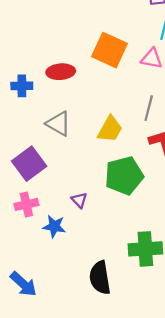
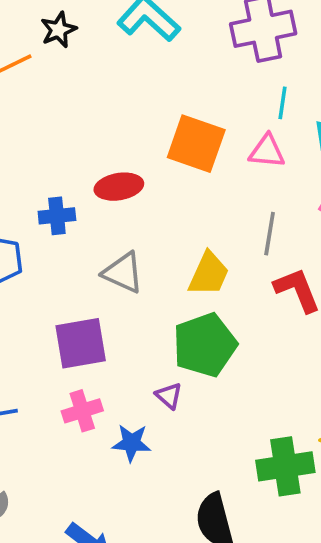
purple square: (29, 164) -> (81, 343), turned 32
green pentagon: (124, 176) -> (205, 345), moved

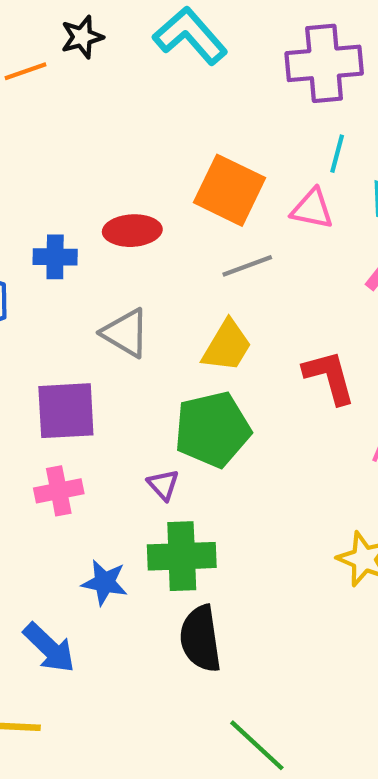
gray line: (270, 234) -> (247, 266), moved, turned 54
blue star: (131, 443) -> (105, 582), moved
green cross: (285, 466) -> (182, 556), moved

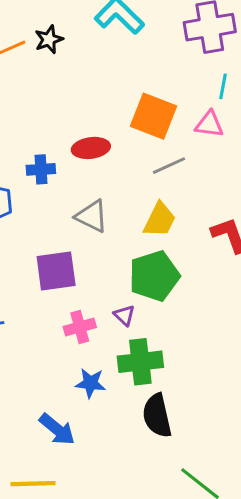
black star: (82, 37) -> (49, 39), moved
pink cross: (59, 491) -> (80, 327), moved

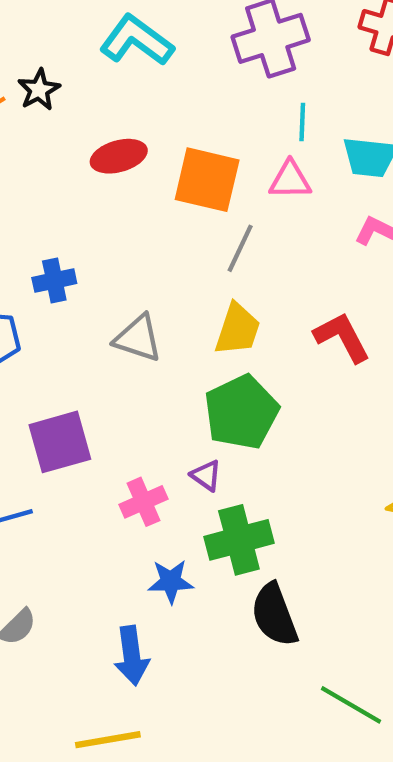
red ellipse: (91, 148) -> (119, 156), moved
gray line: (169, 166) -> (240, 248), turned -32
purple square: (56, 271) -> (60, 442), moved
blue arrow: (57, 429) -> (132, 656), turned 51

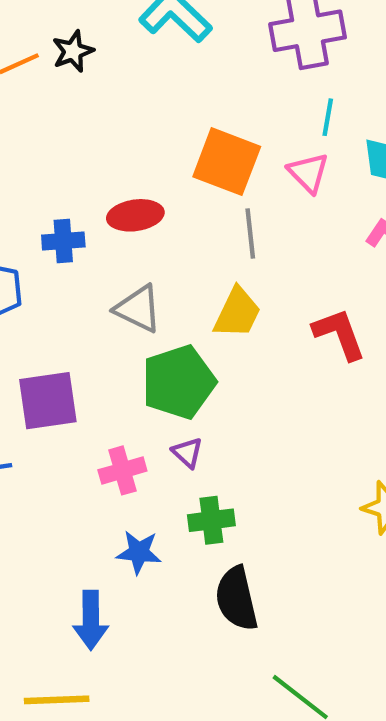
red ellipse: (119, 156) -> (135, 215), moved
pink triangle: (290, 180) -> (308, 173), turned 39
gray line: (240, 248) -> (250, 233), turned -39
green pentagon: (241, 412) -> (179, 382), moved
green cross: (239, 540) -> (211, 520), size x0.7

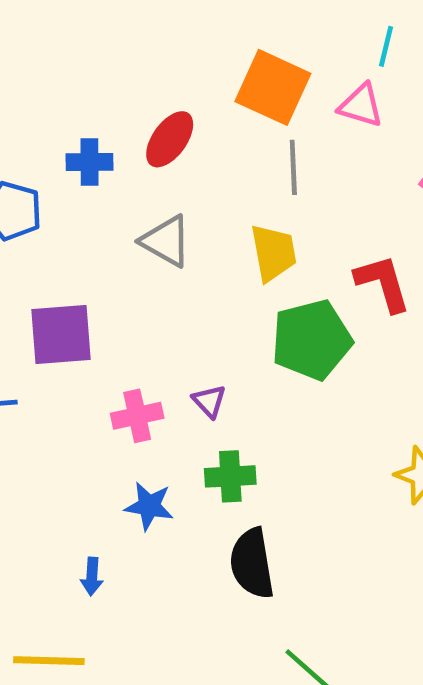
pink triangle: (308, 173) -> (361, 105), turned -33
red ellipse: (135, 215) -> (170, 139), turned -50
yellow trapezoid: (237, 313) -> (273, 253), turned -40
green pentagon: (179, 382) -> (311, 340), moved
blue arrow: (91, 620) -> (92, 576), size x0.6

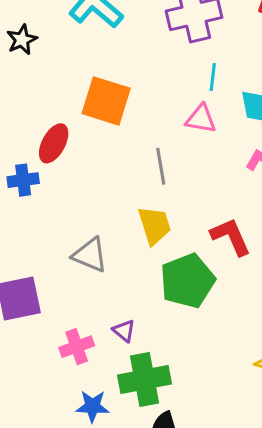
orange square: (273, 87) -> (106, 101), moved
red ellipse: (170, 139) -> (54, 143), moved
gray triangle: (166, 241) -> (90, 255), moved
green cross: (230, 476) -> (145, 379), size x1.5

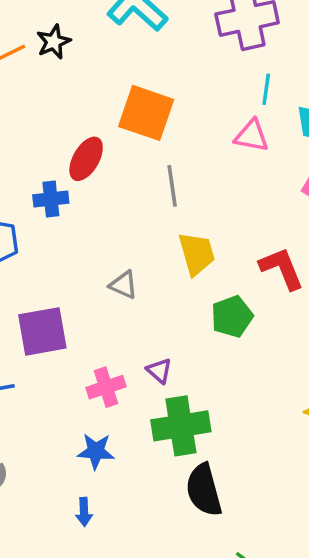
gray line: (161, 166) -> (172, 186), moved
gray triangle: (90, 255) -> (123, 285), size x0.7
green pentagon: (188, 281) -> (232, 317), size x0.7
blue star: (92, 406) -> (96, 451), moved

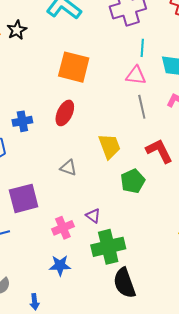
red ellipse: (86, 159) -> (65, 113), moved
gray line: (172, 186) -> (142, 107), moved
blue arrow: (84, 512) -> (35, 302), moved

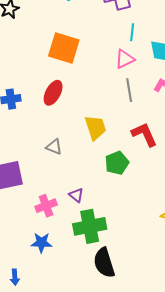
pink triangle: (136, 75) -> (125, 59), turned -35

